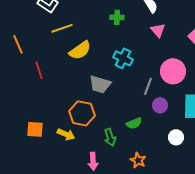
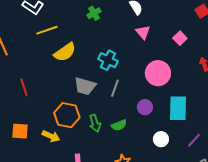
green cross: (117, 17) -> (94, 13), moved, turned -32
red line: (39, 70) -> (24, 87), moved
gray line: (148, 86) -> (115, 88), moved
green arrow: (110, 137) -> (95, 123), moved

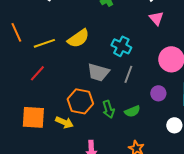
yellow line: (47, 30) -> (44, 43), moved
red line: (24, 87) -> (37, 73), turned 60
orange square: (20, 131) -> (33, 117), size x1.4

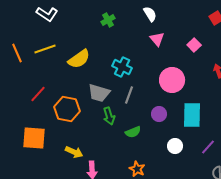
yellow line: (44, 43) -> (45, 49), moved
orange hexagon: (80, 101) -> (67, 109), moved
green arrow: (108, 109) -> (109, 116), moved
yellow arrow: (64, 122) -> (74, 152), moved

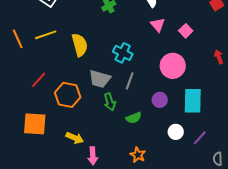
pink square: (194, 45) -> (186, 31), moved
yellow semicircle: (79, 59) -> (80, 45), turned -70
purple line: (208, 147) -> (200, 138), moved

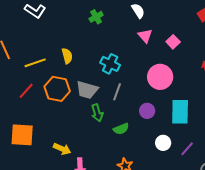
yellow line: (46, 35) -> (35, 63), moved
yellow semicircle: (80, 45) -> (67, 56), size x0.7
orange hexagon: (68, 95) -> (57, 89), moved

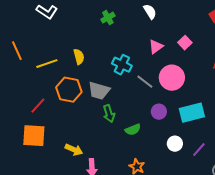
pink triangle: (145, 36) -> (156, 47), moved, turned 35
red line: (26, 91) -> (38, 106), moved
gray line: (117, 92) -> (145, 82), moved, turned -72
cyan rectangle: (180, 112) -> (192, 113), turned 75

